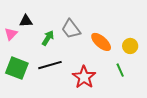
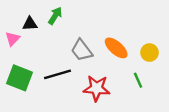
gray trapezoid: (71, 29) -> (82, 50), moved
green arrow: (48, 38) -> (55, 16), moved
red star: (84, 77) -> (97, 88), turned -30

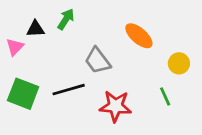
orange ellipse: (116, 48) -> (139, 36), moved

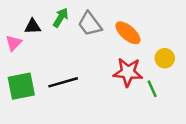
gray trapezoid: (98, 61) -> (90, 24), moved
green square: (23, 94) -> (21, 86), turned -32
red star: (115, 106) -> (128, 72), moved

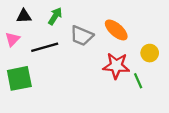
gray trapezoid: (90, 24) -> (82, 36), moved, turned -30
black triangle: (33, 26) -> (24, 16), moved
black line: (63, 82) -> (45, 47), moved

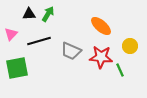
black triangle: (24, 16) -> (29, 14), moved
gray trapezoid: (82, 36) -> (71, 51), moved

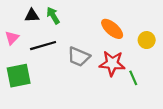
green arrow: (48, 14) -> (53, 16), turned -63
yellow circle: (130, 46) -> (147, 40), moved

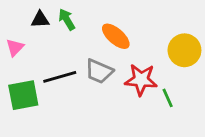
orange ellipse: (112, 29) -> (116, 36), moved
yellow circle: (147, 40) -> (184, 50), size x1.5
black line: (43, 46) -> (60, 77), moved

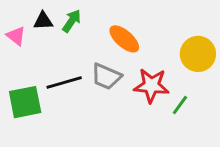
green arrow: (67, 19) -> (72, 21), turned 65
pink triangle: (15, 47) -> (16, 36), moved, turned -36
green line: (168, 98) -> (180, 105), turned 60

